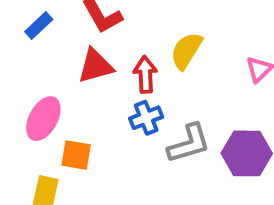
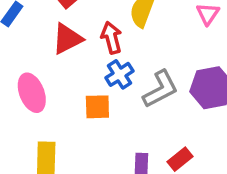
pink ellipse: (43, 119) -> (32, 93), turned -39
orange square: (76, 155) -> (97, 107), moved

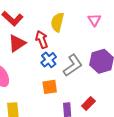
orange square: (97, 107) -> (50, 87), moved

